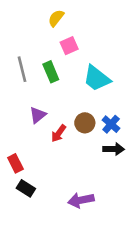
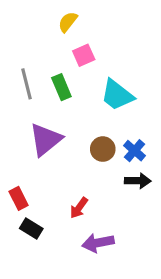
purple triangle: (38, 115) -> (46, 140), size x1.6
red arrow: (59, 133) -> (79, 208), moved

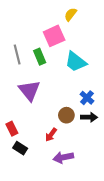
yellow semicircle: (68, 22) -> (71, 14), moved
pink square: (84, 55) -> (54, 36), size x1.5
purple triangle: (46, 140) -> (29, 90), turned -30
brown circle: (103, 149) -> (66, 115), moved

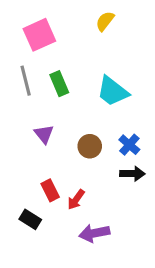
pink square: (54, 36) -> (39, 35), moved
purple triangle: (29, 90) -> (44, 134), size x0.6
brown circle: (66, 115) -> (90, 146), moved
red rectangle: (12, 129) -> (50, 190), moved

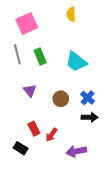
yellow semicircle: (105, 21) -> (71, 14), turned -40
purple arrow: (94, 233) -> (76, 151), moved

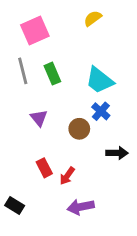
yellow semicircle: (71, 14) -> (93, 18), turned 56
blue cross: (88, 98) -> (101, 111), moved
black rectangle: (21, 148) -> (15, 206), moved
purple arrow: (76, 151) -> (81, 207), moved

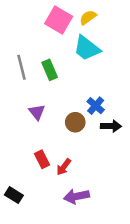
pink square: (35, 30) -> (59, 20), moved, turned -36
cyan trapezoid: (99, 80) -> (87, 48), moved
black arrow: (117, 153) -> (111, 126), moved

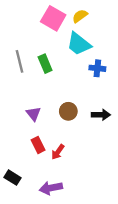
blue cross: (96, 106) -> (97, 68), moved, turned -35
purple triangle: (37, 112) -> (33, 114), moved
purple arrow: (76, 196) -> (51, 188), moved

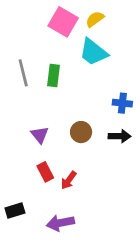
green rectangle: (45, 64) -> (53, 76), turned 30
blue cross: (97, 68) -> (122, 103), moved
black rectangle: (13, 178) -> (15, 210), turned -49

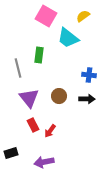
yellow semicircle: (95, 19) -> (83, 16), moved
gray line: (23, 73) -> (18, 68), moved
purple triangle: (40, 135) -> (29, 98), size x1.5

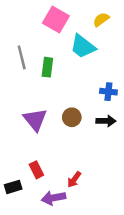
gray line: (18, 68) -> (22, 57), moved
red rectangle: (33, 125) -> (36, 170), moved
red arrow: (50, 131) -> (74, 180), moved

